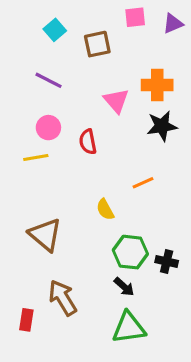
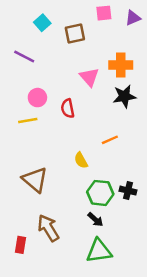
purple line: (48, 80) -> (24, 56), moved
black cross: (167, 262) -> (128, 191), moved

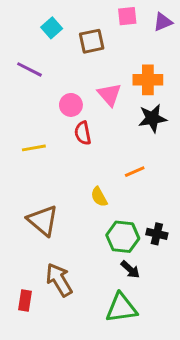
pink circle: (37, 98) -> (71, 105), moved
black arrow: (95, 220) -> (130, 269), moved

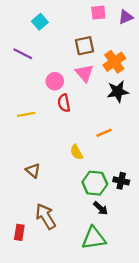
brown square: (92, 41) -> (85, 46), moved
orange cross: (148, 80) -> (114, 62), turned -35
brown triangle: (43, 221) -> (33, 171), size x0.6

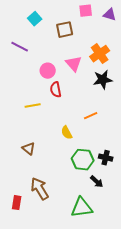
purple triangle: (126, 17) -> (110, 15), turned 40
brown square: (85, 46) -> (65, 30), moved
yellow line: (26, 114) -> (33, 106), moved
black arrow: (101, 208) -> (97, 182), moved

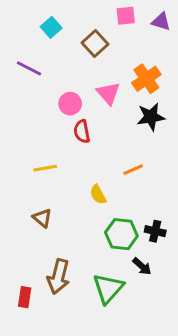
brown square: (65, 30) -> (95, 44), turned -30
yellow line: (33, 106) -> (45, 168), moved
brown arrow: (40, 189) -> (58, 277), turned -135
green triangle: (82, 208) -> (108, 288), moved, turned -40

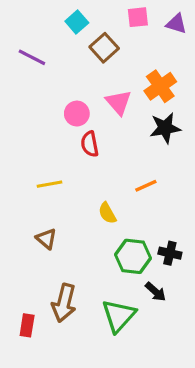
cyan square: (51, 27) -> (77, 22), moved
purple line: (29, 68) -> (32, 57), moved

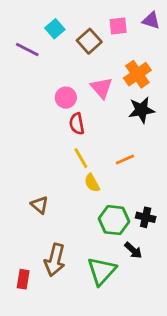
pink square: (138, 17) -> (118, 26), moved
cyan square: (77, 22) -> (55, 29), moved
yellow line: (50, 184) -> (81, 158), moved, turned 70

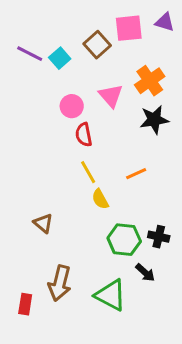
pink square: (118, 26) -> (129, 28), size x1.4
cyan square: (55, 29) -> (60, 58), moved
green triangle: (102, 271) -> (111, 295), turned -44

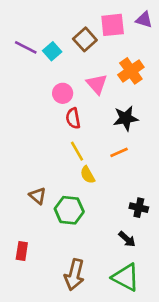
black star: (154, 120) -> (126, 118), moved
green hexagon: (124, 240) -> (69, 210), moved
brown arrow: (60, 283) -> (74, 275), moved
green triangle: (111, 295) -> (126, 277), moved
red rectangle: (25, 304) -> (22, 251), moved

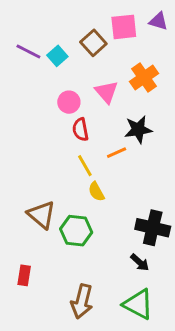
orange line: (119, 152) -> (117, 153), moved
brown triangle: (38, 196) -> (41, 215), size x1.5
black cross: (139, 208) -> (153, 228), size x1.6

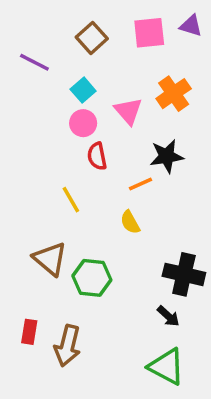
brown square: (93, 43) -> (92, 38), moved
cyan square: (57, 56) -> (83, 90), moved
yellow line: (85, 166) -> (71, 200), moved
yellow semicircle: (96, 192) -> (130, 222), moved
brown arrow: (82, 301) -> (67, 346), moved

